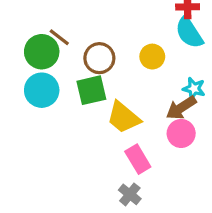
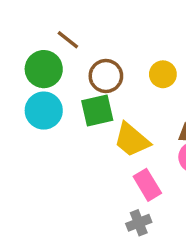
brown line: (59, 37) -> (68, 40), moved
gray cross: (130, 194) -> (139, 223), turned 30

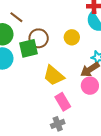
green square: (97, 111) -> (28, 48), moved

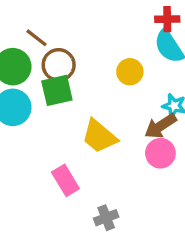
brown circle: (39, 38) -> (59, 65), moved
pink rectangle: (63, 102) -> (65, 180), moved

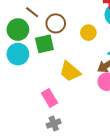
brown circle: (59, 65) -> (56, 23), moved
gray cross: (106, 218) -> (54, 124), moved

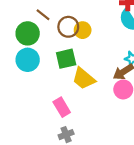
yellow circle: (88, 33) -> (83, 30), moved
green square: (44, 44) -> (66, 59), moved

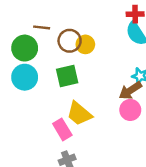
brown line: (43, 15) -> (42, 27), turned -32
yellow trapezoid: (84, 78) -> (79, 114), moved

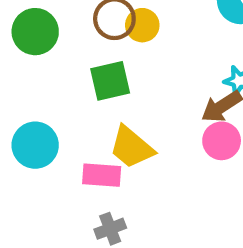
cyan circle: (25, 77) -> (35, 145), moved
pink rectangle: (62, 129) -> (102, 175), turned -55

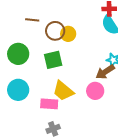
green circle: (35, 32) -> (18, 54), moved
pink circle: (222, 141) -> (95, 91), moved

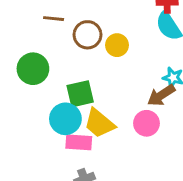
yellow circle: (68, 34) -> (117, 45), moved
green square: (53, 60) -> (80, 94), moved
cyan circle: (18, 90) -> (65, 119), moved

